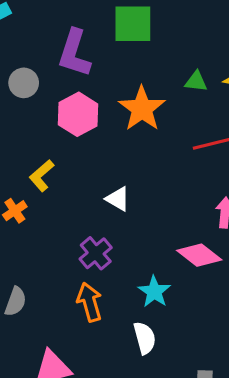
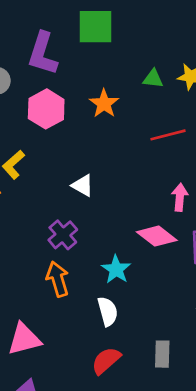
orange star: (142, 109) -> (104, 104), size x0.7

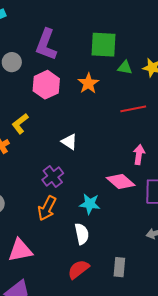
green square: (95, 27) -> (103, 45), moved
cyan star: (116, 269) -> (90, 204), turned -30
orange arrow: (58, 279) -> (47, 208), turned -140

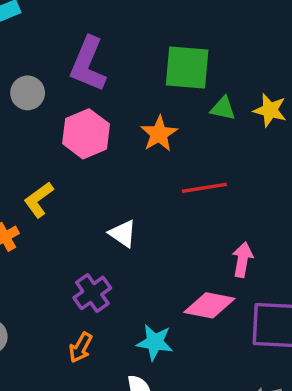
red line: (133, 109) -> (204, 188), moved
pink diamond: (121, 182) -> (209, 305), turned -32
orange arrow: (47, 208) -> (81, 348), size x0.7

